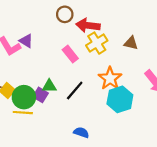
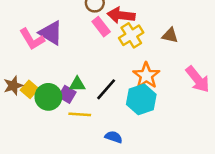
purple triangle: (26, 41) -> (51, 33), size x1.5
pink rectangle: (70, 54) -> (101, 27), moved
cyan hexagon: (120, 99) -> (141, 99), moved
yellow line: (23, 113) -> (80, 114), moved

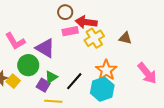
pink rectangle: (101, 27) -> (70, 31), turned -63
purple triangle: (51, 33) -> (45, 48), moved
green triangle: (77, 84) -> (51, 77), turned -32
green circle: (48, 97) -> (28, 65), moved

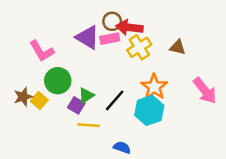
brown circle: (65, 12) -> (112, 21), moved
purple triangle: (45, 48) -> (87, 37), moved

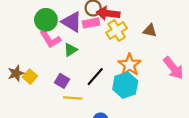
pink L-shape: (42, 51) -> (50, 39), moved
green circle: (58, 81) -> (46, 20), moved
green triangle: (86, 95) -> (71, 50), moved

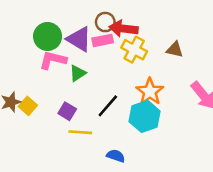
yellow cross: (117, 30) -> (134, 50), turned -30
pink L-shape: (50, 39) -> (53, 60), turned 135

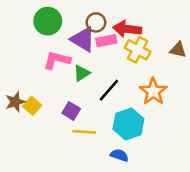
brown circle: (105, 22) -> (96, 22), moved
green circle: (48, 36) -> (48, 21), moved
black line: (108, 106) -> (109, 90), moved
cyan hexagon: (145, 116) -> (128, 124), moved

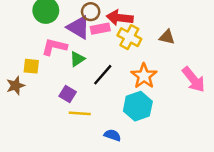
yellow square: (32, 106) -> (31, 66), moved, turned -35
cyan hexagon: (128, 124) -> (138, 106), moved

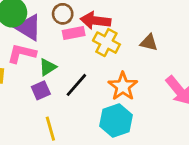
purple triangle: (79, 27) -> (28, 27), moved
purple square: (68, 94) -> (41, 90), moved, turned 35
yellow line: (80, 113) -> (50, 129), turned 70

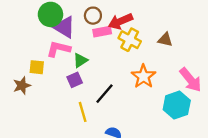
red arrow: (95, 21) -> (121, 21), turned -30
black line: (76, 85) -> (104, 94), moved
cyan hexagon: (116, 120) -> (177, 105), moved

